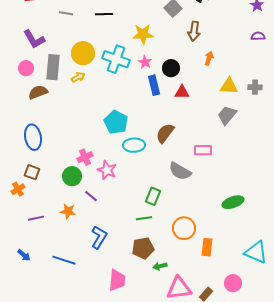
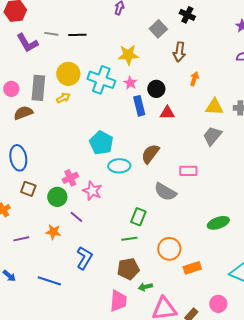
black line: (104, 14) -> (77, 35), moved
purple L-shape: (34, 39) -> (27, 43), moved
brown square: (32, 172) -> (28, 189), moved
orange rectangle: (207, 247) -> (192, 268), turned 66
pink trapezoid: (117, 280) -> (118, 301), moved

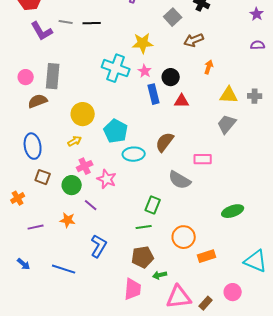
brown arrow: (179, 52) -> (194, 40), turned 60
yellow circle: (68, 74) -> (83, 114), moved
yellow arrow: (63, 98) -> (75, 141), moved

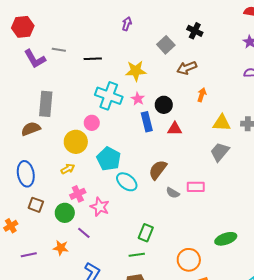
black line: (92, 23) -> (93, 59), moved
pink circle: (26, 77) -> (92, 123), moved
cyan ellipse: (134, 154) -> (127, 182), turned 40
gray semicircle: (180, 180) -> (173, 193), moved, size x0.6
orange circle: (184, 237) -> (189, 260), moved

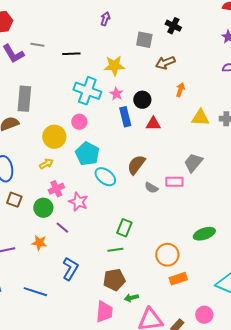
gray square: (166, 45) -> (144, 40), turned -36
pink circle: (92, 123) -> (79, 122), moved
gray trapezoid: (220, 152) -> (193, 163), moved

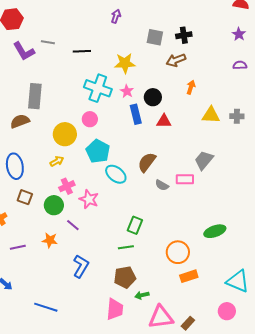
black cross: (173, 26) -> (184, 35), moved, turned -35
blue line: (35, 292) -> (46, 307), moved
pink circle: (204, 315) -> (227, 311), moved

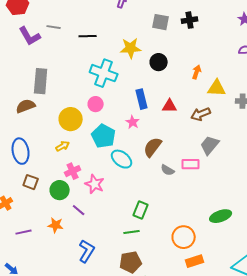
brown arrow: (176, 60) -> (201, 114), moved
pink star: (127, 91) -> (133, 122), moved
black circle: (153, 97) -> (159, 62), moved
yellow triangle: (211, 115) -> (217, 88), moved

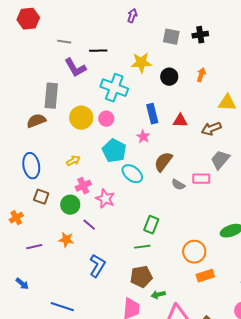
purple L-shape: (30, 36) -> (75, 68), moved
orange arrow: (197, 72) -> (201, 75), moved
yellow circle: (71, 119) -> (81, 118), moved

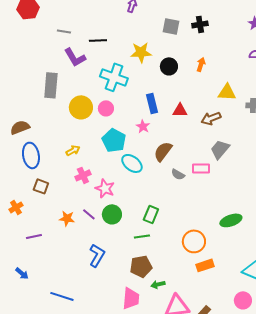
brown semicircle: (36, 121) -> (20, 127), moved
green circle: (70, 205) -> (112, 214), moved
orange star: (66, 240) -> (67, 218), moved

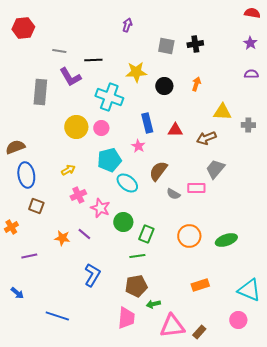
gray rectangle: (51, 85) -> (40, 92), moved
cyan pentagon: (114, 140) -> (109, 160), turned 30
green circle: (112, 214) -> (123, 222), moved
orange circle: (194, 241) -> (189, 236), moved

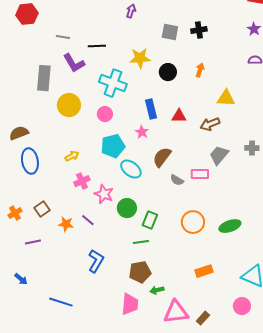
gray cross: (248, 125) -> (252, 148), moved
yellow circle: (76, 127) -> (69, 105), moved
brown square: (36, 206) -> (42, 209), moved, turned 35

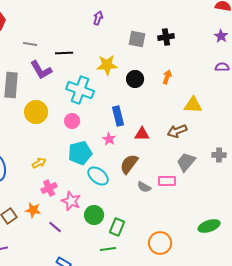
red triangle: (179, 116) -> (142, 134), moved
orange circle: (193, 222) -> (160, 243), moved
orange star: (66, 224) -> (33, 210), moved
green ellipse: (230, 226) -> (209, 226), moved

